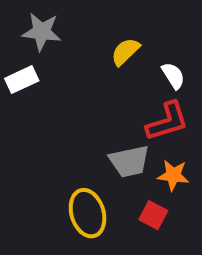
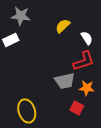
yellow ellipse: (88, 213) -> (27, 111), moved

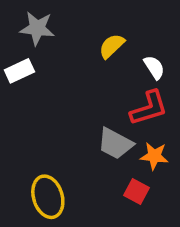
gray trapezoid: (65, 81) -> (115, 144), turned 40

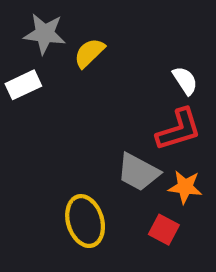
yellow semicircle: (112, 46) -> (89, 53), moved
yellow ellipse: (48, 197) -> (85, 221), moved

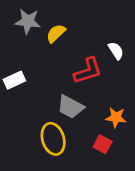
white rectangle: (23, 85) -> (14, 80), moved
red L-shape: (179, 130) -> (88, 71), moved
gray trapezoid: (138, 172) -> (70, 107), moved

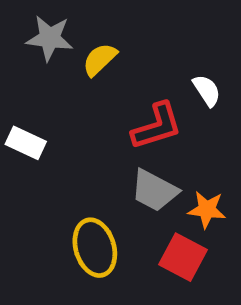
white rectangle: (14, 80) -> (26, 143), turned 50
gray trapezoid: (70, 107) -> (154, 190), moved
red square: (103, 144) -> (183, 257), size x1.4

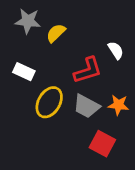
white rectangle: (26, 143) -> (24, 72), moved
orange star: (207, 210) -> (118, 105), moved
yellow ellipse: (95, 248) -> (49, 102), moved, turned 48

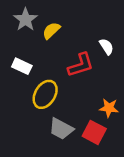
gray star: (28, 21) -> (25, 20), turned 30
orange star: (118, 105) -> (109, 108), moved
gray trapezoid: (86, 106) -> (61, 129), moved

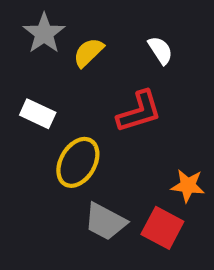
white semicircle: (106, 47) -> (160, 50), moved

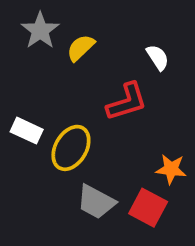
white semicircle: (160, 50) -> (158, 57), moved
white rectangle: (38, 114) -> (27, 131), moved

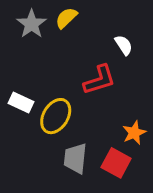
yellow semicircle: (81, 48) -> (66, 18), moved
orange star: (171, 169) -> (134, 133), turned -30
gray trapezoid: (96, 202) -> (75, 158), turned 68

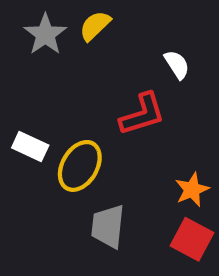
red square: (116, 163) -> (192, 239), moved

